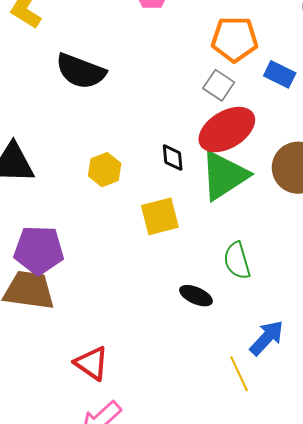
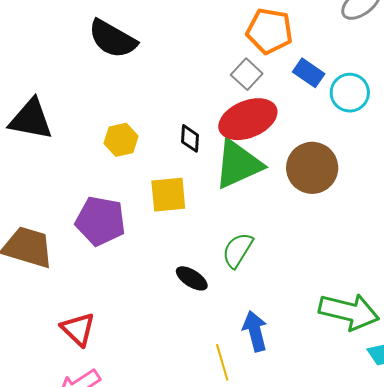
purple pentagon: (39, 250) -> (100, 221), moved
green semicircle: (237, 261) -> (238, 250), turned 39
blue arrow: (267, 338) -> (255, 331), turned -66

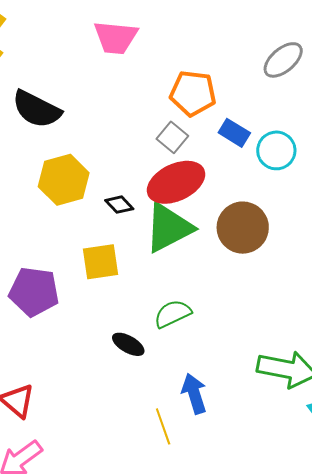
black diamond: (190, 138) -> (119, 205), turned -44
yellow hexagon: (121, 140) -> (64, 180), moved, size x1.5
green semicircle: (238, 250) -> (173, 314), turned 36

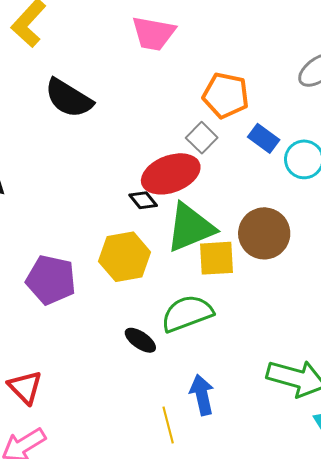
yellow hexagon: (64, 180) -> (125, 257), moved
red ellipse: (176, 182) -> (171, 174), moved
yellow square: (100, 262) -> (217, 258), moved
green semicircle: (173, 314) -> (187, 313), size x1.4

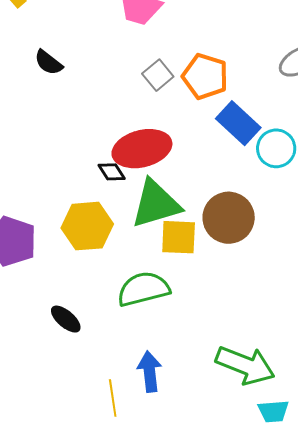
black semicircle: (69, 98) -> (49, 63), size x0.6
gray square: (202, 138) -> (158, 75), moved
blue rectangle: (264, 138) -> (238, 123), size x1.4
black ellipse: (140, 340) -> (66, 319), moved

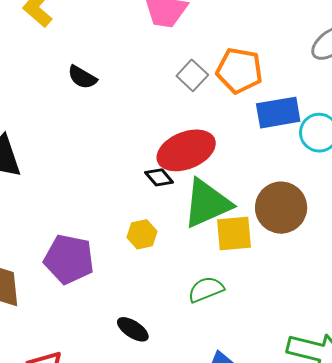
blue rectangle: (238, 123) -> (278, 113), turned -45
yellow hexagon: (87, 226) -> (142, 234), size x0.6
green semicircle: (143, 289) -> (206, 289), size x0.7

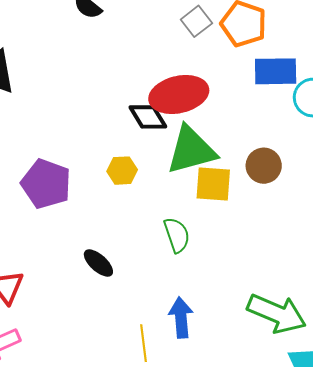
black diamond: (159, 177) -> (148, 117), size x1.4
brown circle: (281, 208) -> (264, 166), size x0.7
green semicircle: (206, 289) -> (177, 235), turned 84

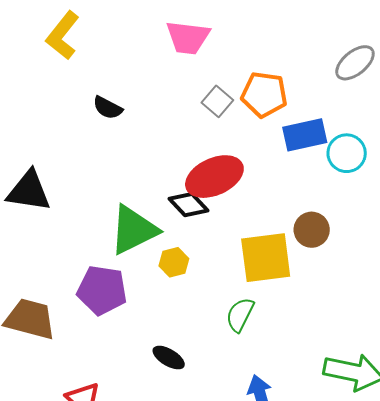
green triangle: (191, 150) -> (134, 230), moved
yellow square: (213, 184) -> (266, 258), size x1.4
green semicircle: (177, 235) -> (240, 315), turned -123

